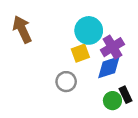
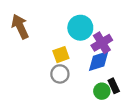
yellow square: (80, 53) -> (61, 55), moved

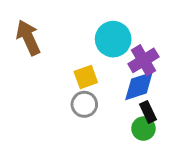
black rectangle: (114, 86) -> (148, 112), moved

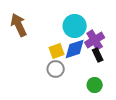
blue diamond: (139, 86) -> (75, 49), moved
black rectangle: (148, 112) -> (98, 55), moved

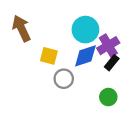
yellow square: (57, 51) -> (49, 56), moved, turned 35
black rectangle: (98, 55) -> (112, 63), turned 64

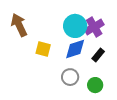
purple cross: (108, 46) -> (94, 27), moved
gray circle: (64, 79) -> (70, 77), moved

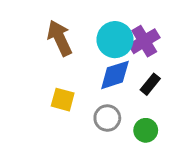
brown arrow: (19, 25) -> (60, 38), moved
yellow square: (43, 49) -> (63, 100), moved

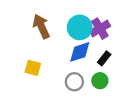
yellow square: (63, 100) -> (33, 68), moved
green circle: (146, 130) -> (100, 81), moved

